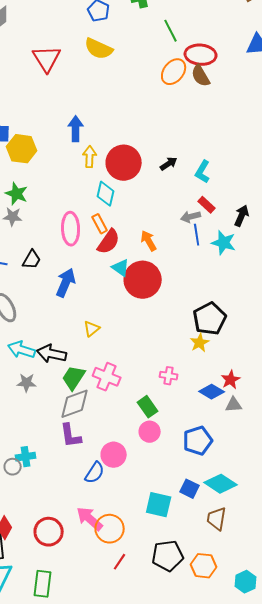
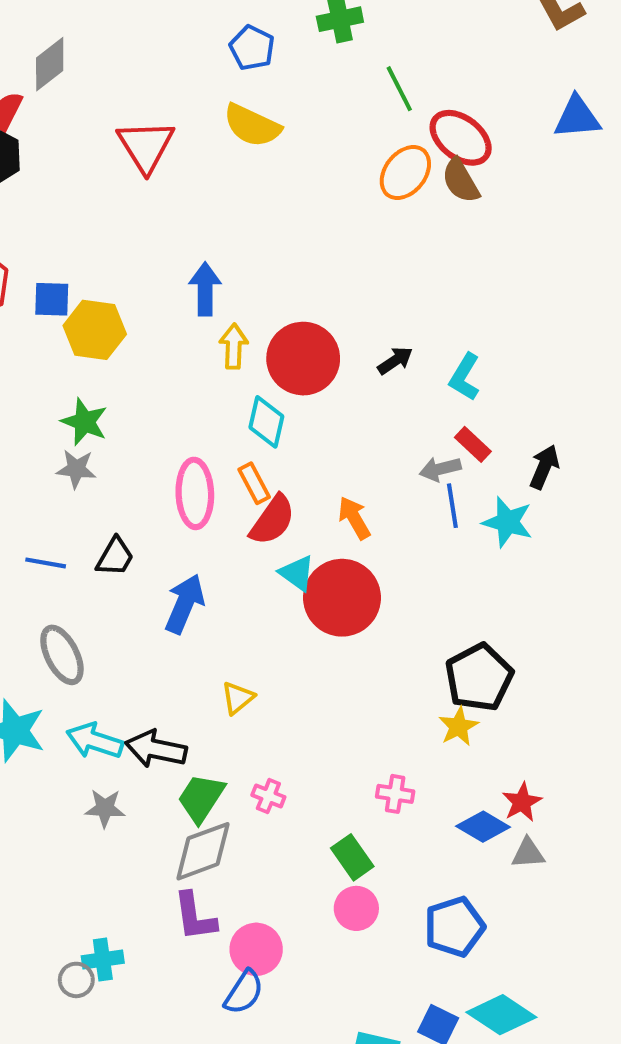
red ellipse: (201, 55) -> (461, 138), turned 32
pink cross: (107, 377) -> (268, 796), size x0.6
pink circle: (114, 455) -> (256, 949), moved

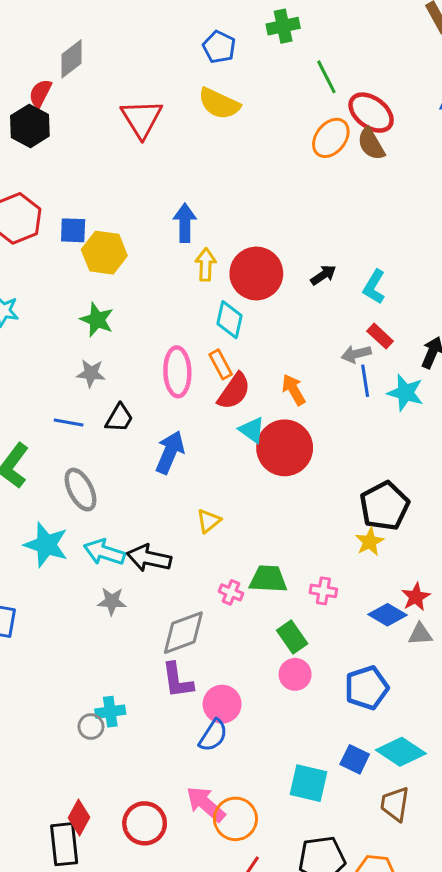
gray star: (76, 469) -> (91, 373), moved
green trapezoid: (201, 798) -> (268, 579), moved, turned 60

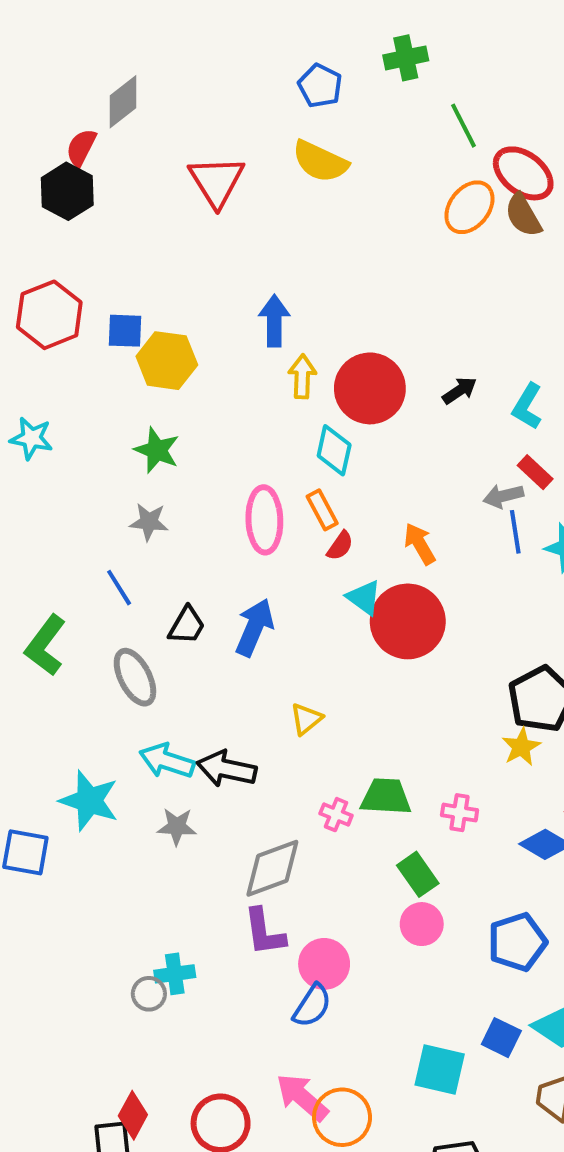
red semicircle: (234, 391) -> (340, 546), size x0.6
black trapezoid: (119, 418) -> (187, 625), moved
blue line: (69, 423) -> (119, 588), turned 48
cyan star: (46, 545) -> (89, 801), moved

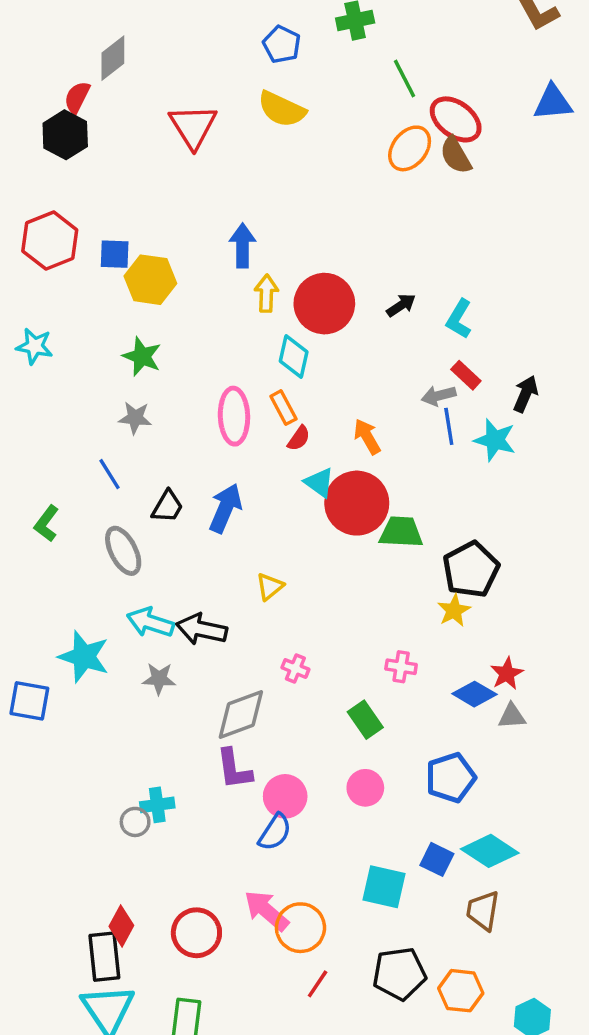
green L-shape: (45, 645) -> (46, 524), size x0.7
green trapezoid: (386, 797) -> (401, 532), moved
pink circle: (422, 924) -> (365, 788), moved

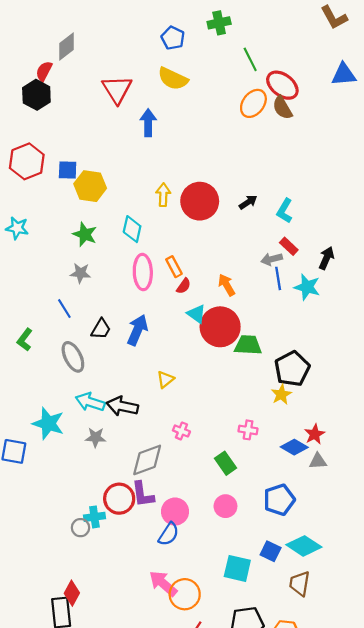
blue arrow: (243, 246) -> (148, 123), moved
cyan diamond: (294, 356) -> (132, 229), moved
red circle: (196, 933) -> (119, 499), moved

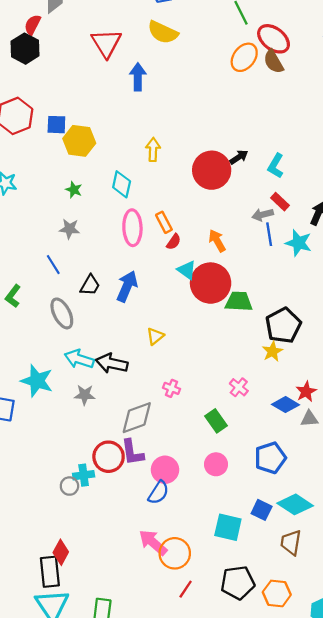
red circle: (200, 201) -> (212, 170), moved
green star: (85, 234) -> (74, 190), size x0.7
pink cross: (248, 430) -> (239, 387), turned 30

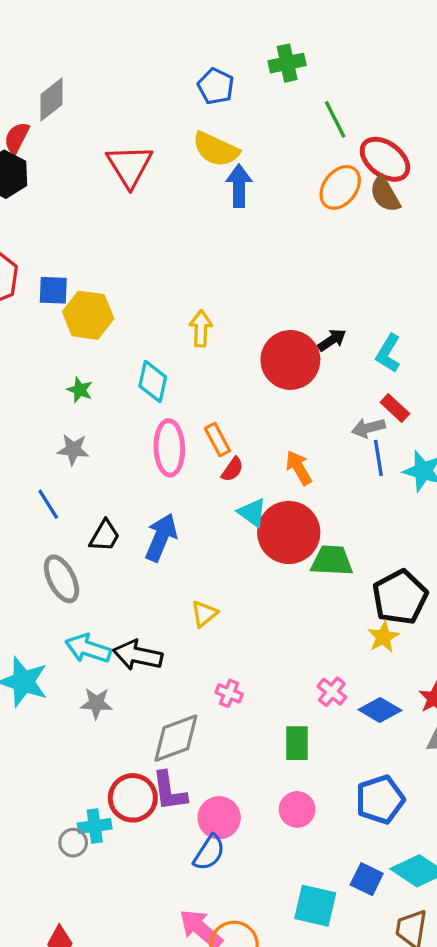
blue arrow: (138, 77) -> (239, 186), moved
blue diamond: (285, 405) -> (380, 710), moved
green rectangle: (216, 421) -> (297, 743), turned 35

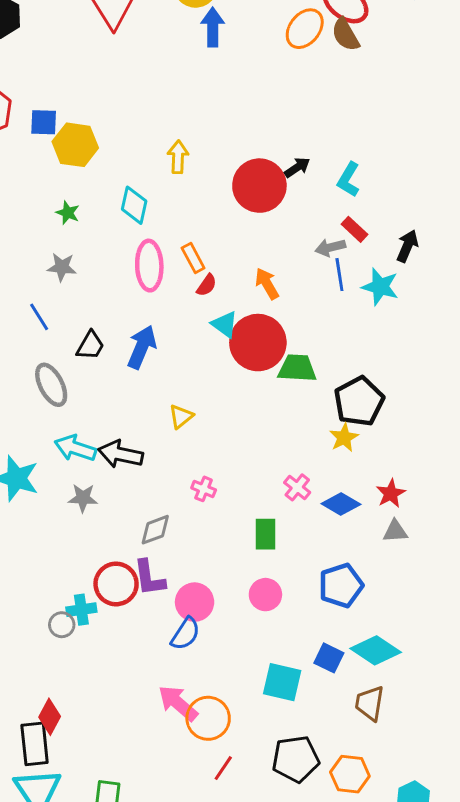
gray diamond: (176, 738) -> (155, 530), size x0.7

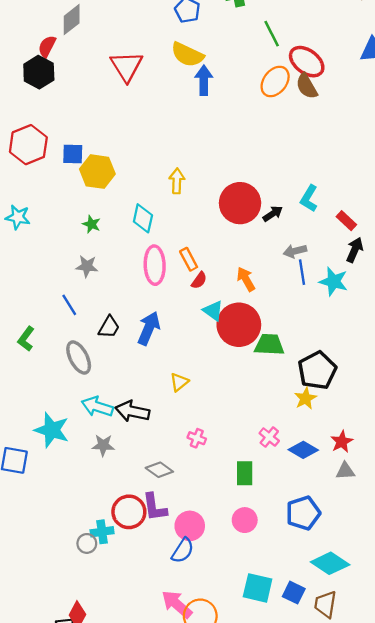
black arrow: (297, 167) -> (273, 214), moved
red rectangle: (355, 229) -> (346, 221), moved
gray diamond: (155, 530) -> (159, 470), turned 56
blue square: (329, 658) -> (294, 593), moved

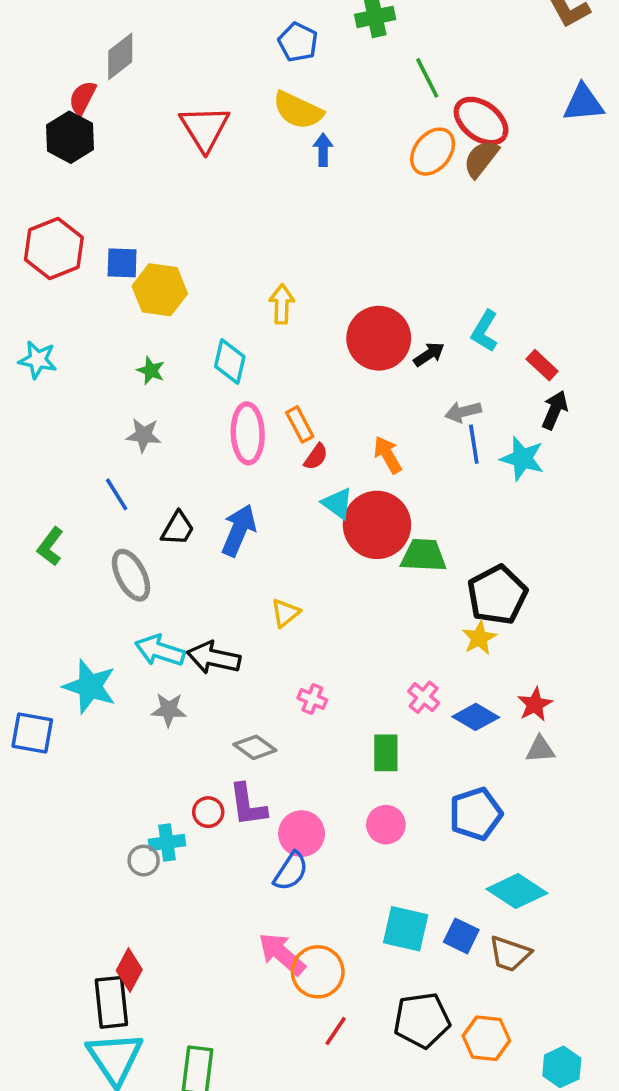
blue arrow: (204, 80) -> (323, 150), size x0.7
brown semicircle: (307, 86) -> (481, 159), turned 68
red circle: (129, 512) -> (208, 812), size x0.6
brown trapezoid: (325, 604) -> (510, 954), turned -80

